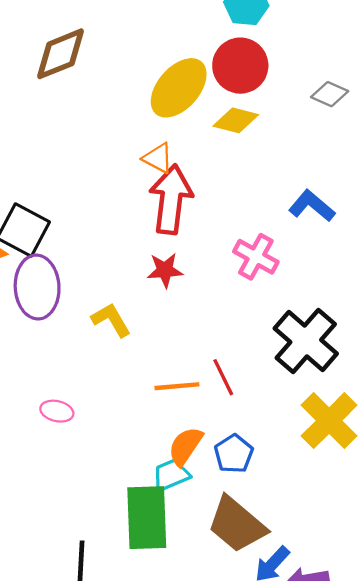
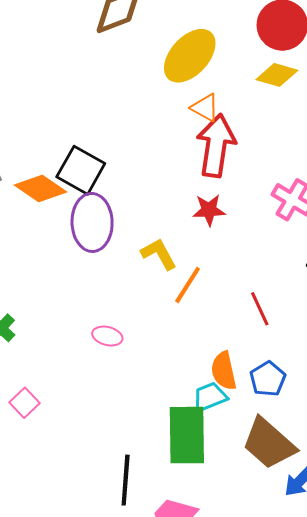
yellow ellipse: (179, 88) -> (190, 56), moved
orange line: (177, 386) -> (188, 285), moved, turned -54
orange semicircle: (185, 446) -> (224, 371), turned -48

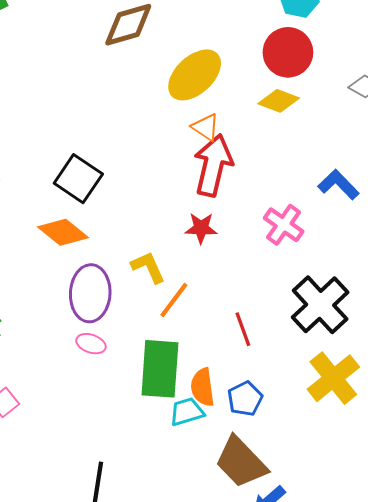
orange diamond: (40, 188) -> (63, 232), moved
purple ellipse: (92, 222) -> (90, 293), moved
green rectangle: (187, 435) -> (160, 369), moved

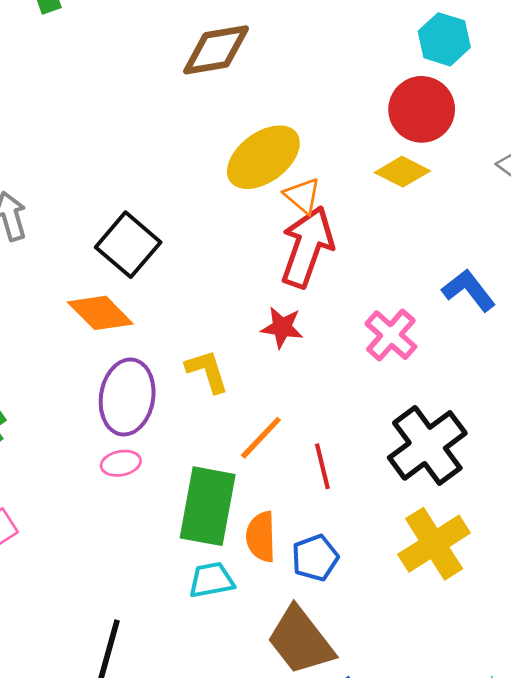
yellow ellipse: (195, 75) -> (263, 157), moved
orange line: (174, 300) -> (261, 438), moved
pink ellipse: (91, 344) -> (121, 463), turned -36
cyan trapezoid: (187, 412) -> (211, 580), moved

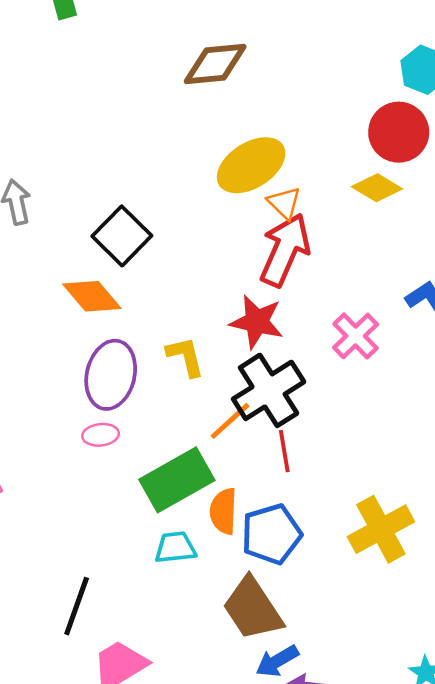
red star: (282, 327) -> (257, 322), size x1.4
black cross: (427, 445) -> (269, 390), moved
green rectangle: (208, 506) -> (177, 480), turned 46
blue pentagon: (315, 558) -> (271, 534), size x1.4

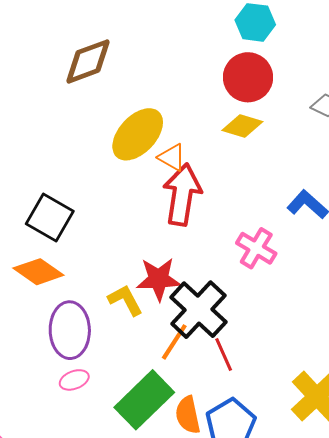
red star: (257, 322) -> (159, 279), moved

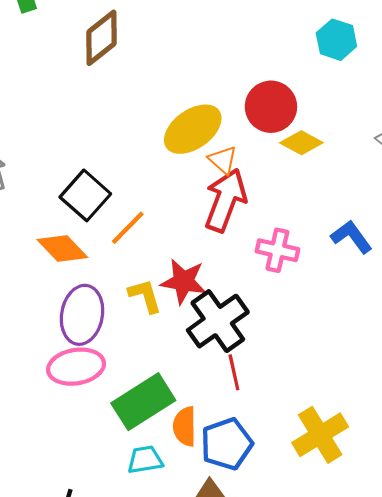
brown diamond: (88, 61) -> (101, 38), moved, turned -30
red circle: (248, 77) -> (271, 107), moved
pink cross: (256, 248) -> (277, 250), moved, turned -30
orange line: (174, 342) -> (128, 228), moved
pink ellipse: (74, 380) -> (76, 367), size x1.8

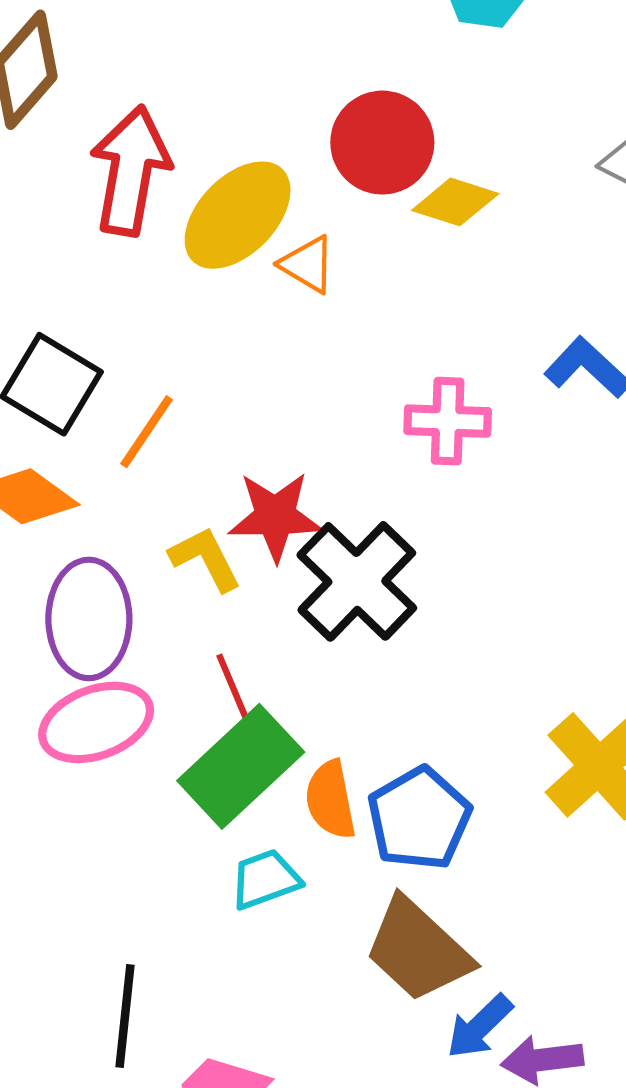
red arrow: (225, 200) -> (130, 171), moved
red line: (234, 372) -> (233, 688), moved

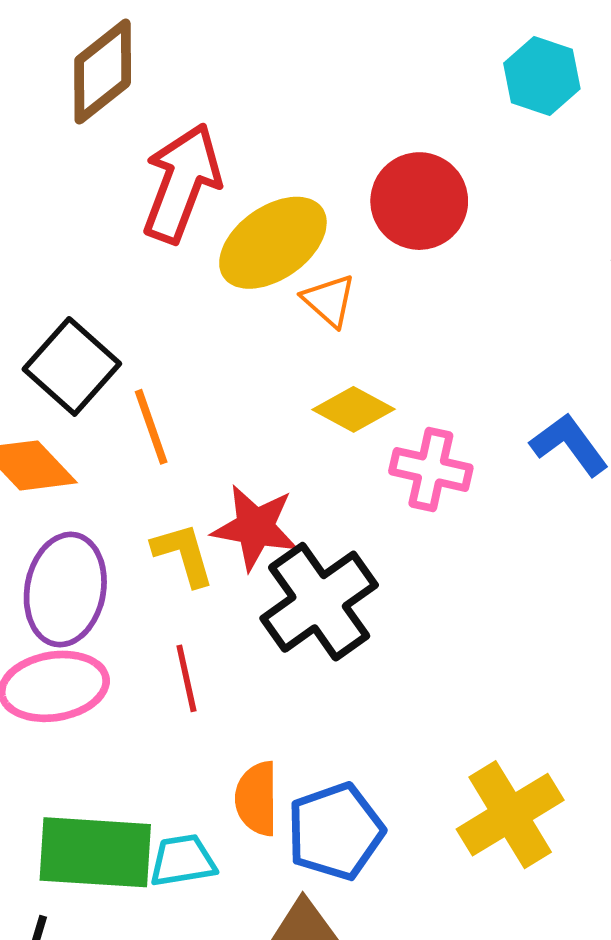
yellow diamond: (455, 202) -> (354, 409), moved
orange line: (147, 432) -> (151, 427), turned -64
green rectangle: (241, 766) -> (95, 852), moved, turned 36

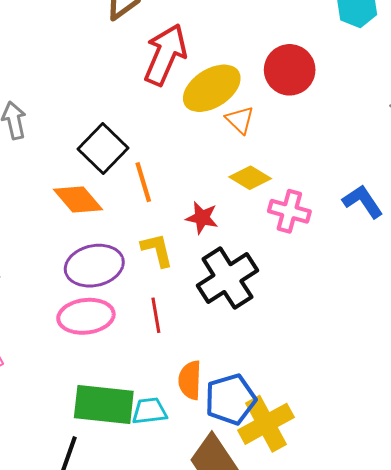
red star: (255, 527) -> (202, 218), moved, size x0.7
purple ellipse: (65, 590) -> (94, 266), turned 64
yellow cross: (510, 815) -> (266, 424), moved

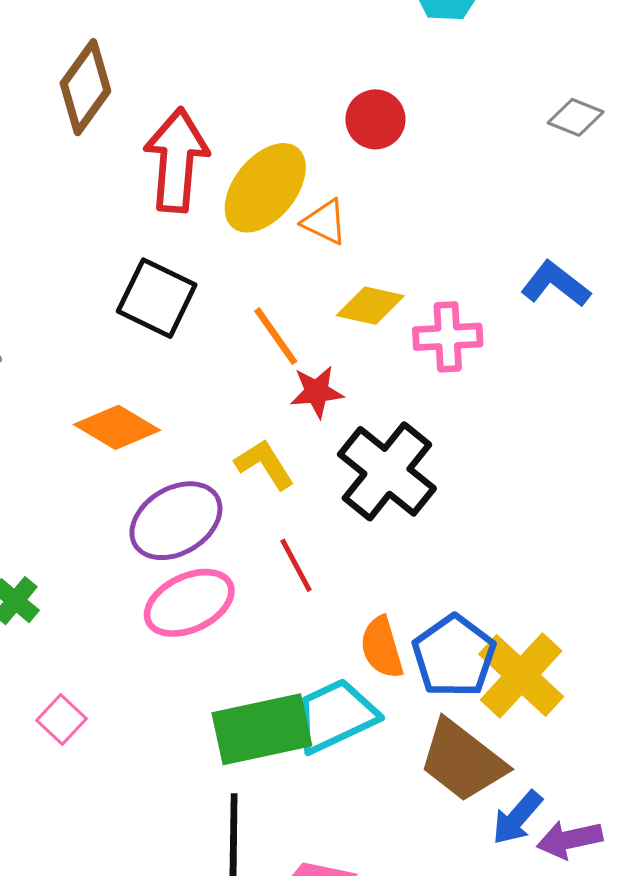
red circle: (290, 70) -> (375, 119), size x0.7
black square: (103, 148) -> (157, 298), moved
orange line: (143, 182) -> (276, 336), moved
cyan trapezoid: (150, 411) -> (336, 716), size x1.5

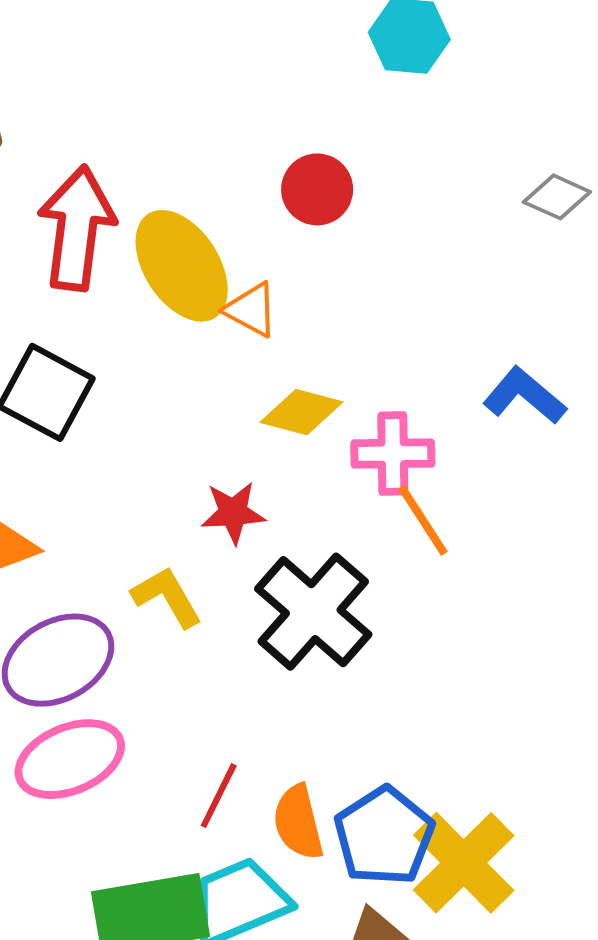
yellow ellipse: (265, 188) -> (182, 266), turned -74
orange line: (276, 336) -> (423, 520), moved
red line: (296, 565) -> (219, 796), moved, turned 52

